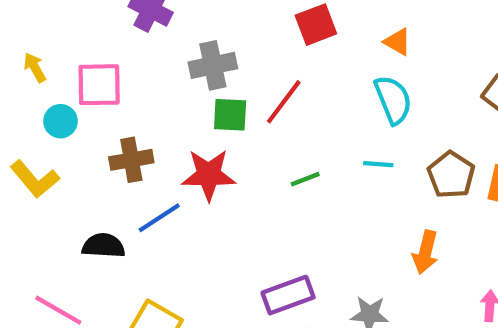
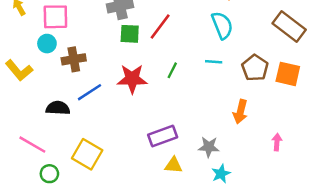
cyan circle: (61, 121) -> (47, 44), moved
red star: (209, 175) -> (132, 79), moved
green line: (305, 179) -> (172, 70), turned -42

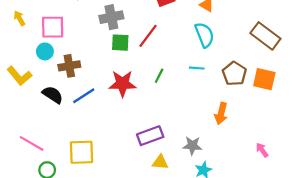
black semicircle: (58, 108) -> (53, 95), moved, turned 30
pink arrow: (277, 142) -> (262, 150), moved, turned -40
yellow square: (87, 154) -> (81, 152), turned -32

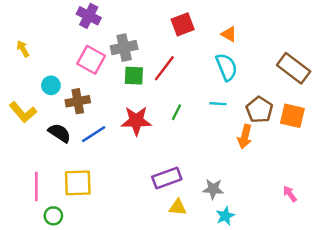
pink square: (53, 27) -> (91, 60), moved, turned 30
orange arrow: (221, 113) -> (245, 137), moved
pink line: (32, 143) -> (36, 187), turned 60
yellow square: (81, 152) -> (78, 183), moved

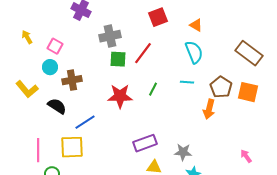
pink square: (91, 60) -> (55, 46), moved, size x0.7
blue line: (94, 134) -> (85, 122), moved

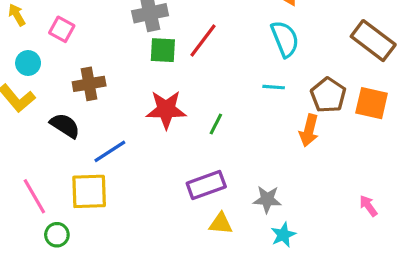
cyan circle: (50, 67) -> (28, 63), moved
green line: (153, 89) -> (216, 124), moved
pink line: (38, 150) -> (34, 196), turned -30

